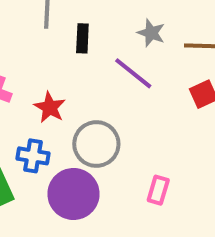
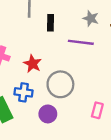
purple line: (133, 73) -> (81, 42), turned -30
purple circle: (74, 194) -> (48, 114), size x0.6

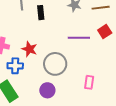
purple line: (81, 42) -> (79, 38), moved
blue cross: (24, 92) -> (15, 66), moved

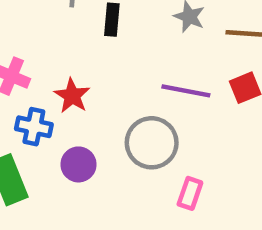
gray circle: (55, 64) -> (152, 143), moved
purple circle: (47, 90) -> (78, 164), moved

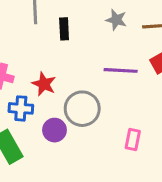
gray circle: (152, 143) -> (82, 109), moved

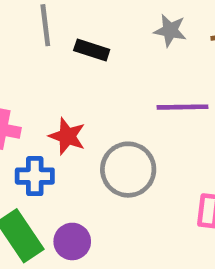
black rectangle: (64, 29) -> (92, 50), turned -65
purple circle: (55, 130) -> (72, 241), moved

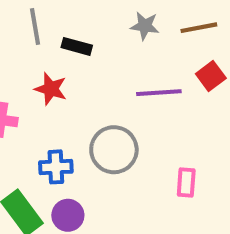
red star: (67, 136) -> (51, 89), moved
blue cross: (35, 176) -> (56, 167), moved

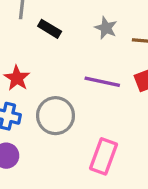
red star: (51, 89) -> (17, 78), moved
pink rectangle: (186, 183) -> (103, 156), size x1.5

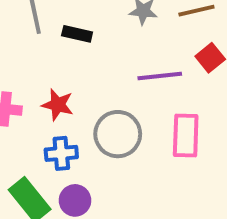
pink rectangle: (103, 156) -> (186, 135), moved

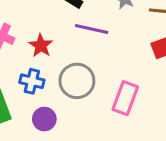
purple line: (160, 76) -> (92, 29), moved
purple circle: (75, 200) -> (44, 119), moved

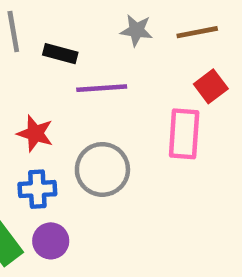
pink rectangle: (125, 98) -> (184, 134), moved
purple circle: (44, 119) -> (51, 241), moved

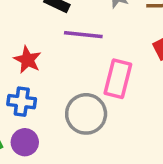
pink rectangle: (184, 134) -> (118, 79), moved
gray circle: (102, 169) -> (86, 114), moved

